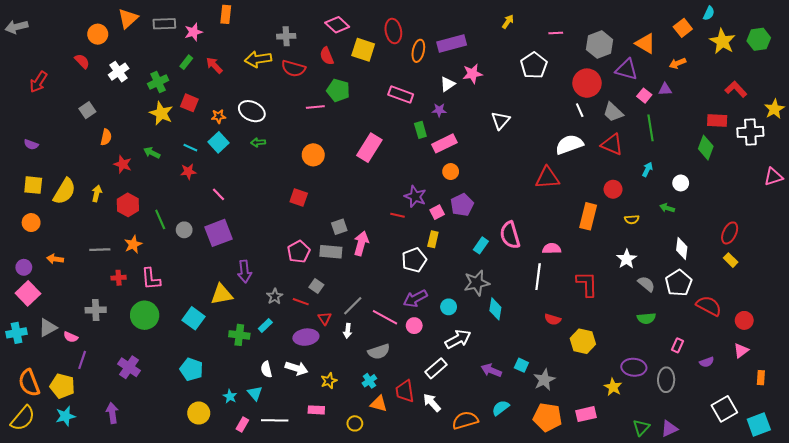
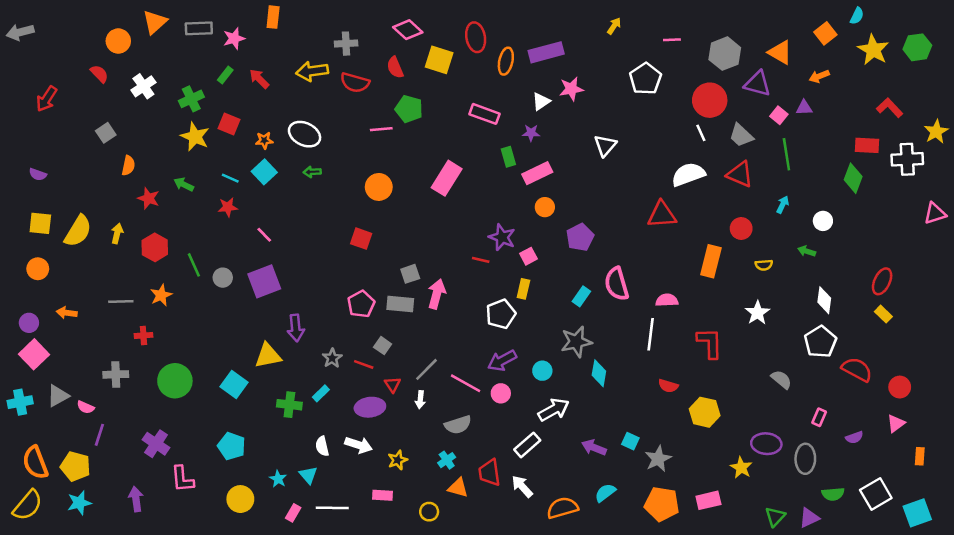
purple pentagon: (462, 205) -> (580, 237), moved
pink L-shape: (151, 279) -> (182, 479), moved
gray semicircle: (646, 284) -> (781, 379), moved
green semicircle: (646, 318) -> (833, 494), moved

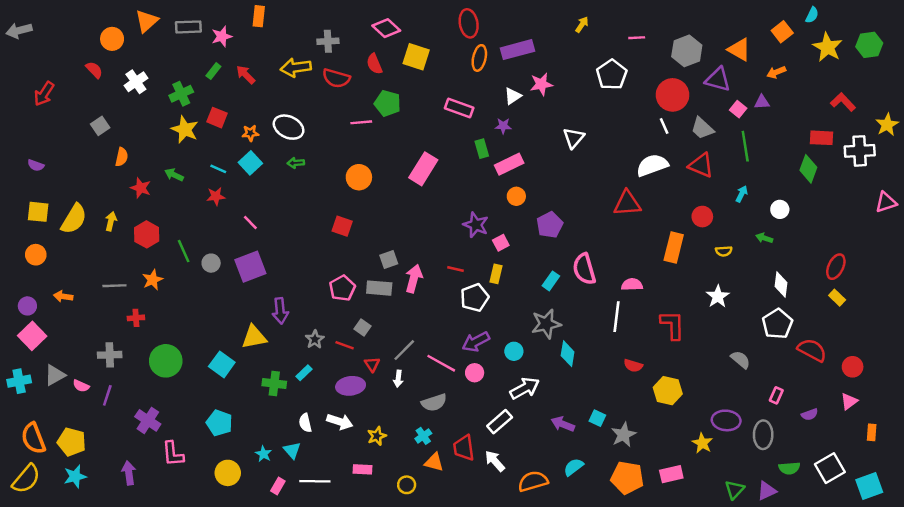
red ellipse: (476, 37) -> (469, 23), moved
red line: (481, 260) -> (455, 269), moved
purple line: (99, 435) -> (107, 395), moved

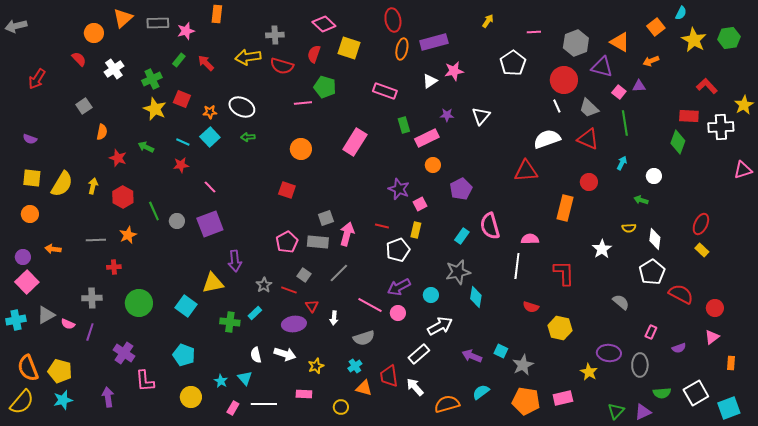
red semicircle: (374, 64) -> (314, 54), turned 42
purple star: (503, 126) -> (447, 115), moved
yellow semicircle: (724, 251) -> (629, 228), moved
gray line: (404, 350) -> (339, 273), moved

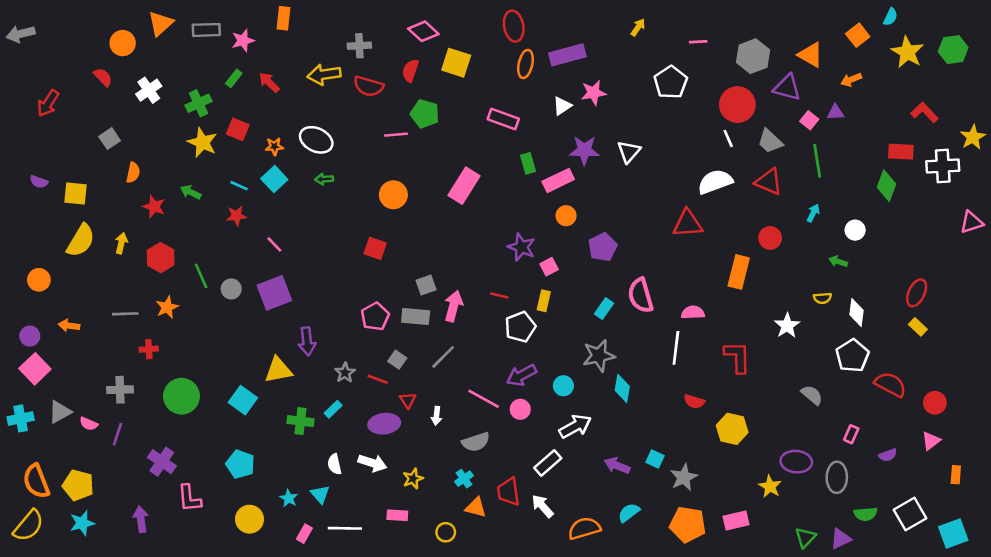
purple star: (447, 115) -> (584, 150), size x1.6
yellow square: (32, 178) -> (76, 193), moved

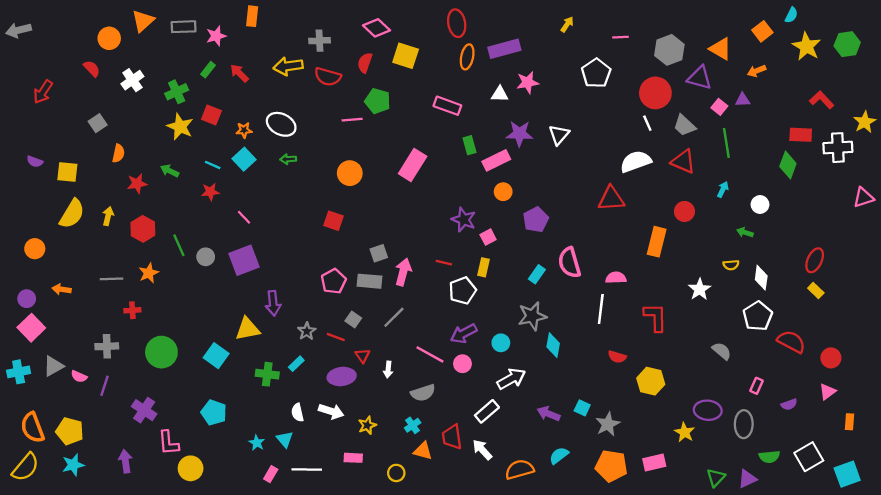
white triangle: (562, 106) -> (500, 94), turned 36
red star: (154, 207) -> (137, 184), turned -30
yellow circle: (249, 519) -> (191, 468), moved

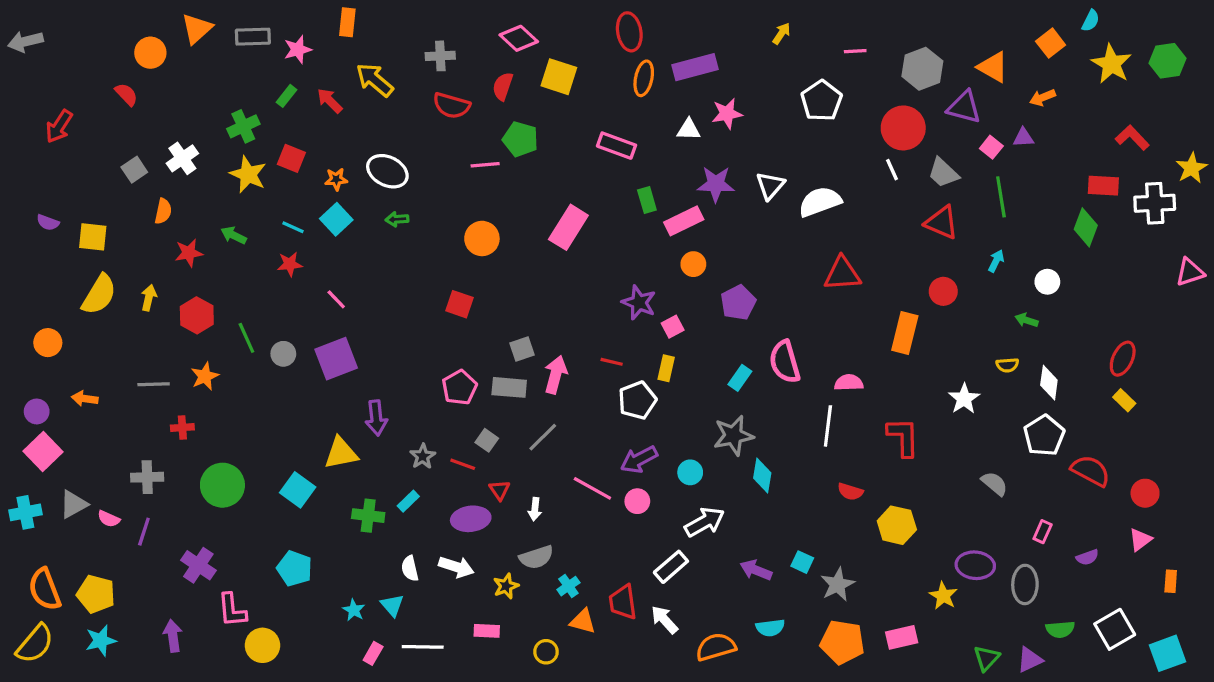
yellow arrow: (288, 66) -> (375, 80), moved, turned 48
white cross: (132, 80) -> (182, 158), moved
white semicircle: (636, 161) -> (820, 202), moved
gray semicircle: (423, 393) -> (536, 557), moved
cyan semicircle: (559, 456) -> (770, 628), turned -150

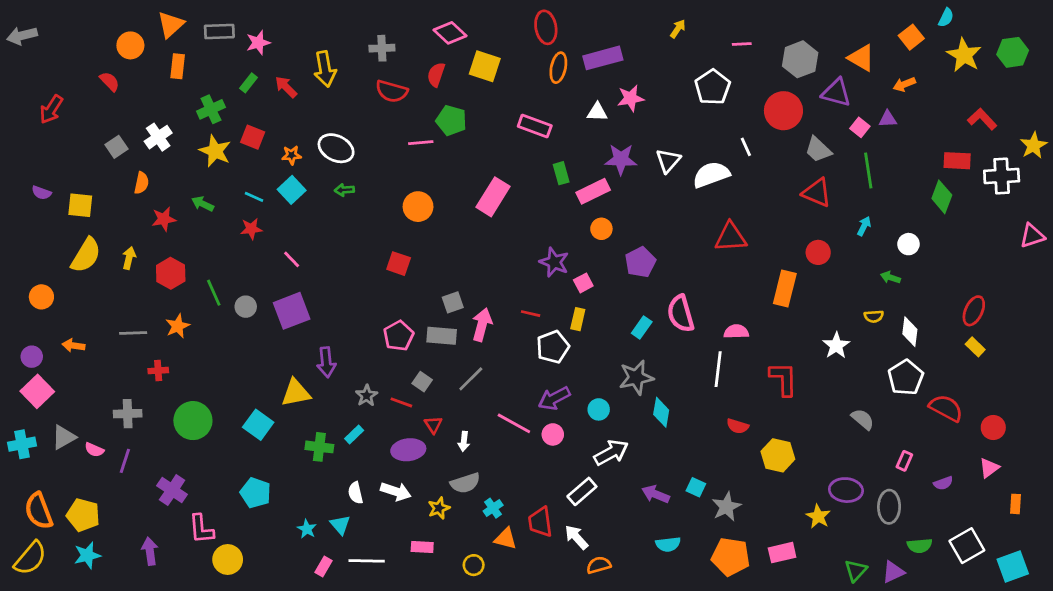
orange rectangle: (347, 22) -> (178, 66), moved
yellow arrow: (375, 80) -> (325, 69), turned -140
white line: (892, 170) -> (746, 147), moved
orange semicircle: (716, 647) -> (599, 565), moved, size x0.7

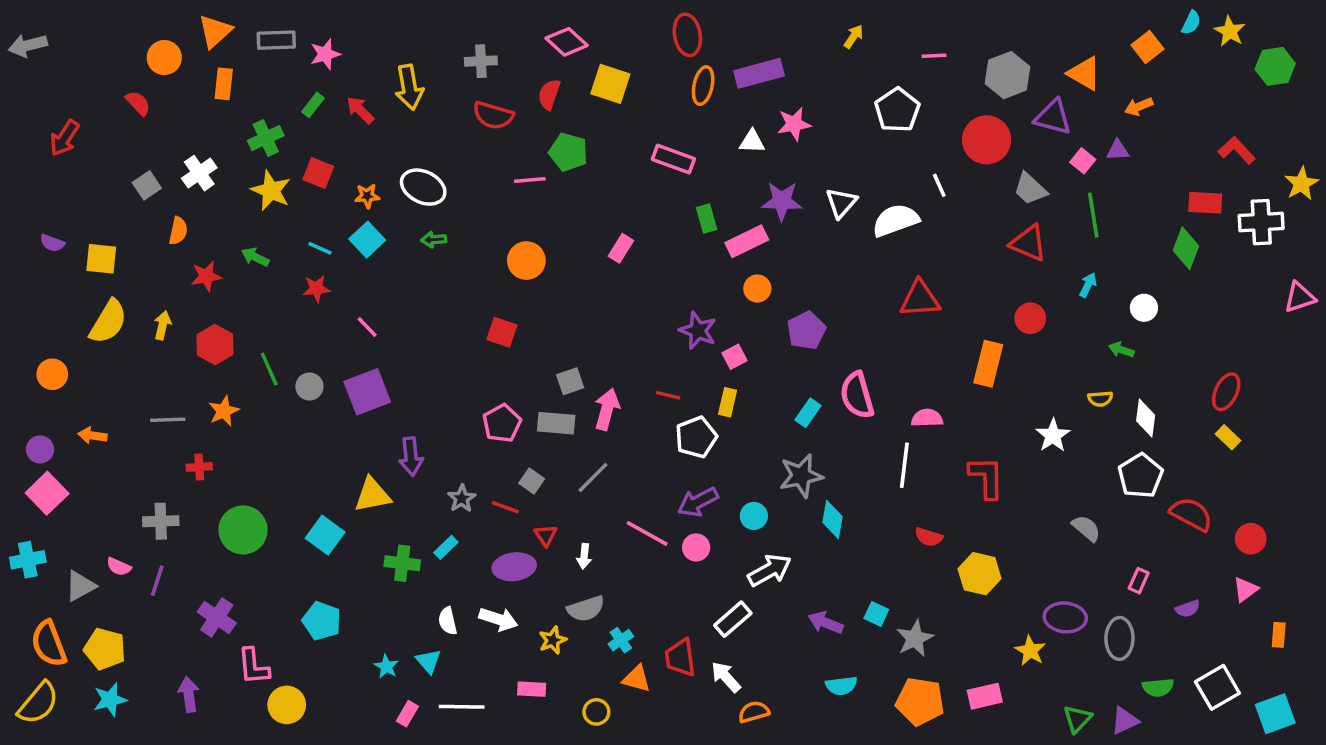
yellow star: (964, 55) -> (1230, 31), moved, size x0.7
pink rectangle: (493, 197) -> (621, 248), size x0.6
gray triangle: (64, 437) -> (80, 586), moved

